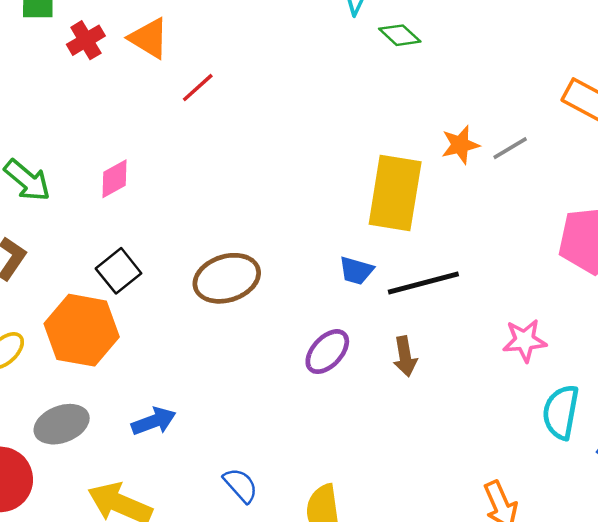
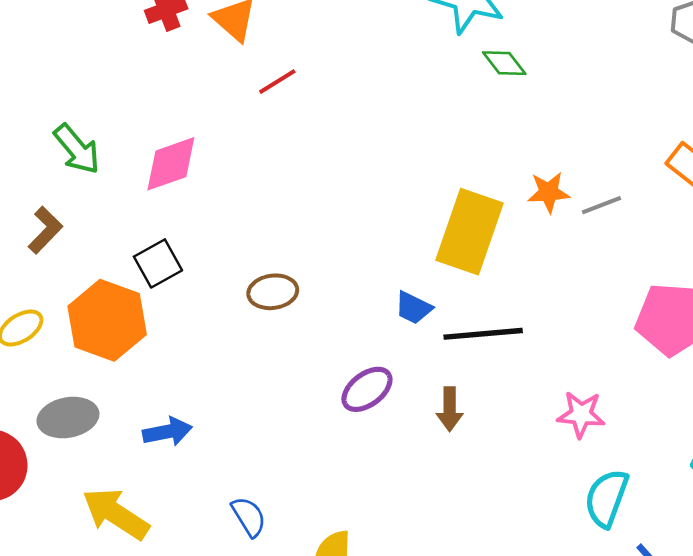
pink diamond: (114, 179) -> (171, 164), size x1.4
brown ellipse: (227, 278) -> (273, 292), size x0.7

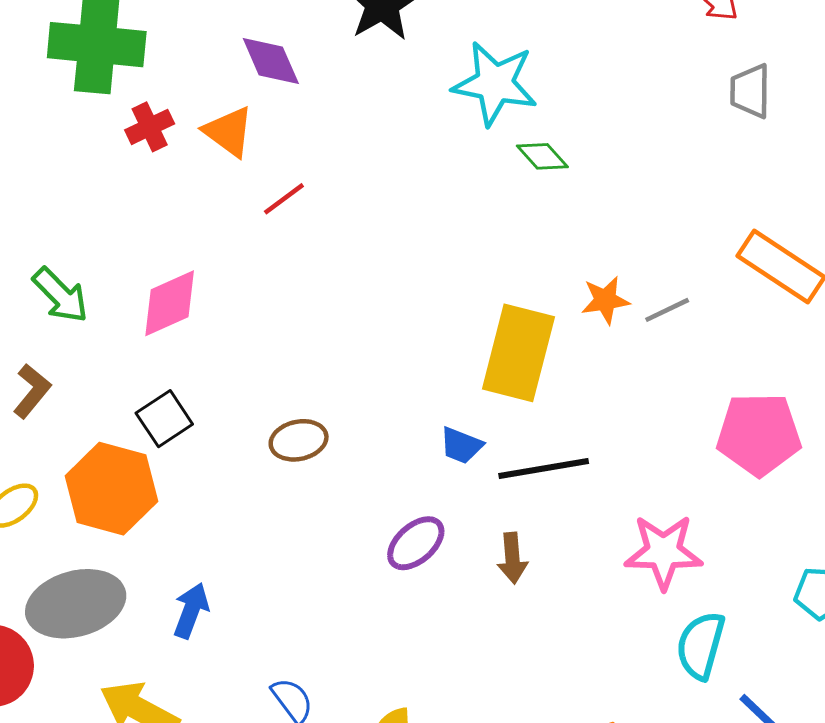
pink star: (581, 414) -> (663, 552), size x1.4
gray ellipse: (68, 418) -> (76, 604), size x1.4
blue arrow: (167, 432) -> (191, 611), turned -54

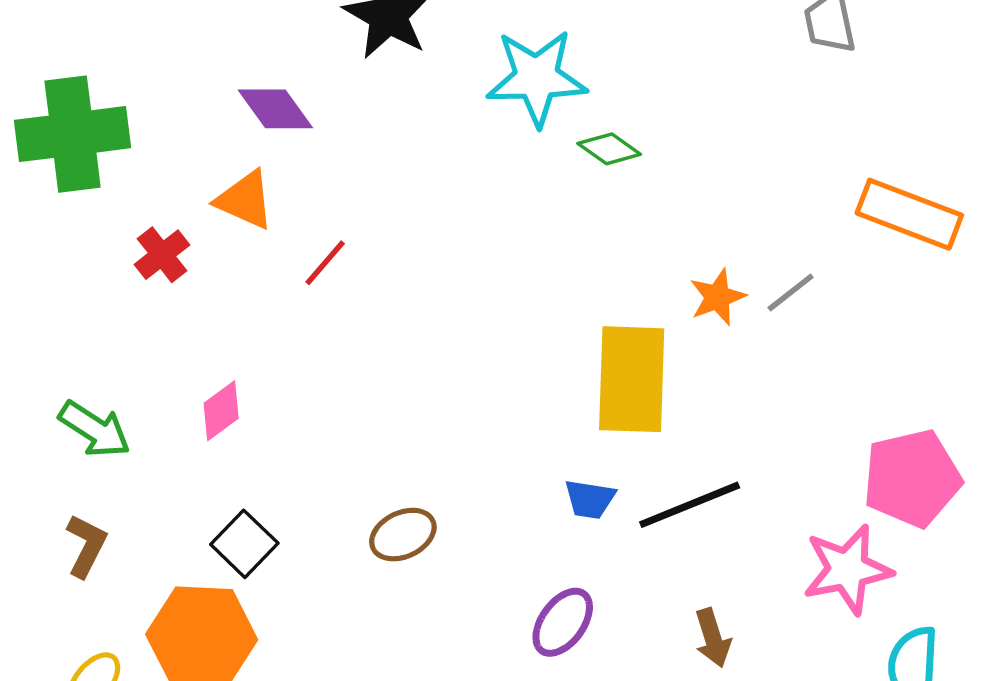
red cross: (150, 127) -> (162, 255), moved
pink diamond: (170, 303) -> (221, 411), size x0.7
pink pentagon: (759, 434) -> (912, 478), moved
brown arrow: (512, 558) -> (713, 638), moved

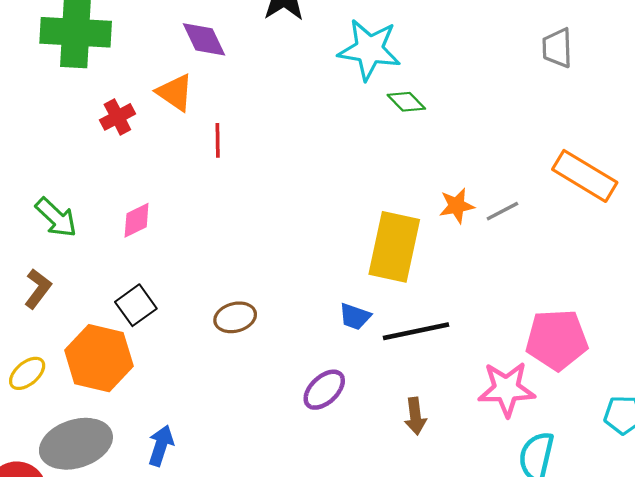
red line: (325, 263) -> (218, 140), turned -52

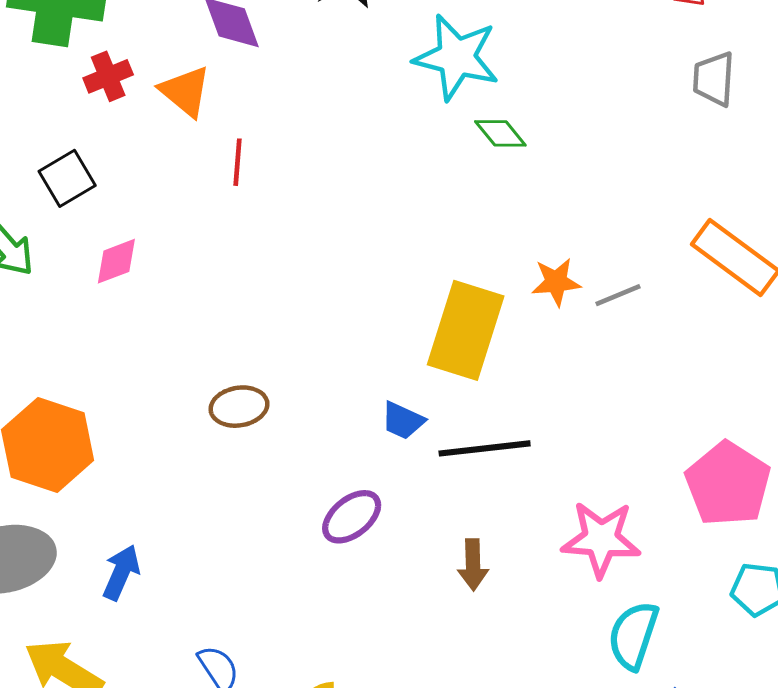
red cross: (117, 117) -> (108, 76), moved
black square: (136, 305) -> (67, 178), moved
pink pentagon: (557, 340) -> (728, 484), moved, turned 30

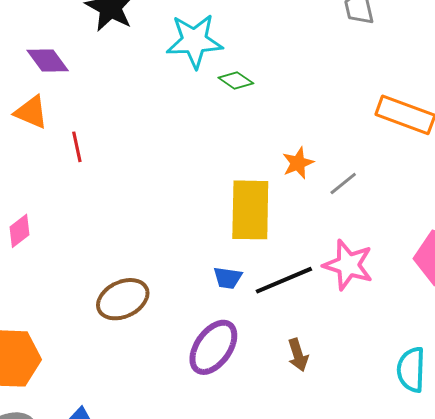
gray line: (618, 295) -> (343, 184), moved
brown ellipse: (239, 407) -> (123, 299), size x1.4
purple ellipse: (352, 517) -> (213, 347), size x1.4
pink star: (601, 539) -> (348, 265), moved, turned 30

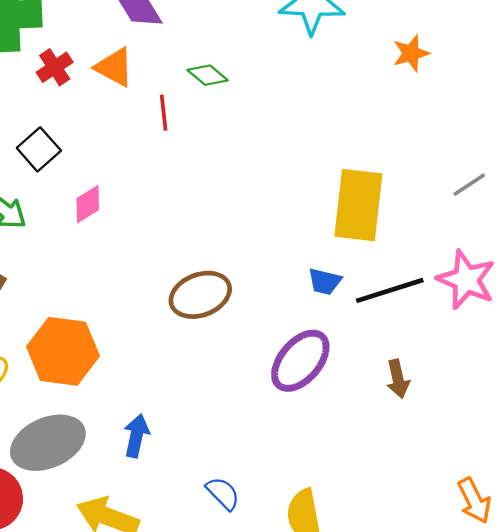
green diamond: (236, 80) -> (208, 75), moved
orange star: (298, 163) -> (411, 53), moved

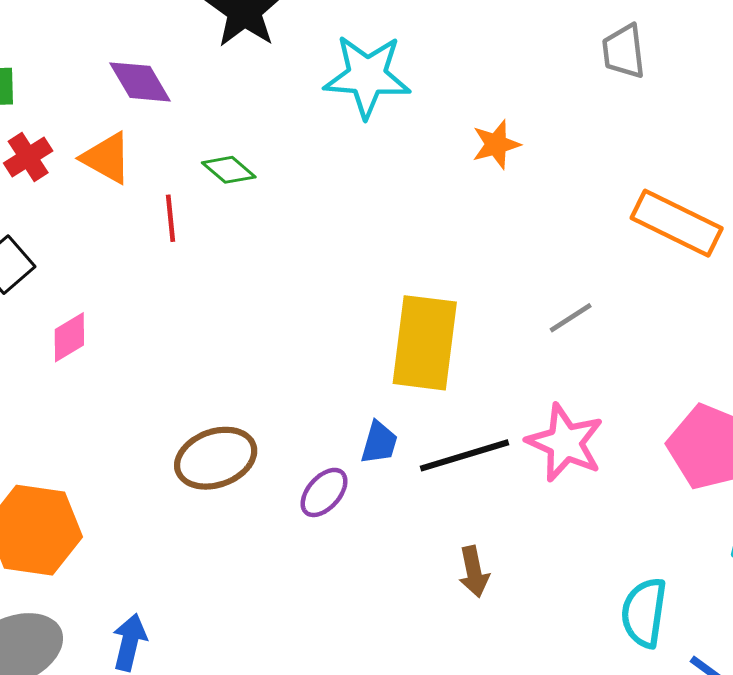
blue trapezoid: (325, 282) -> (379, 443), turned -88
purple ellipse: (300, 361) -> (324, 492), moved, size x0.6

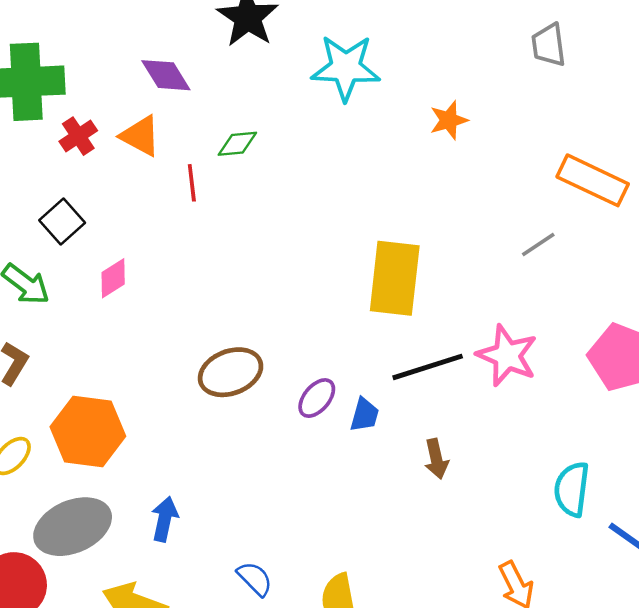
green diamond: (229, 170) -> (237, 144), turned -45
gray line: (571, 318) -> (538, 245), moved
blue trapezoid: (379, 443) -> (364, 415), moved

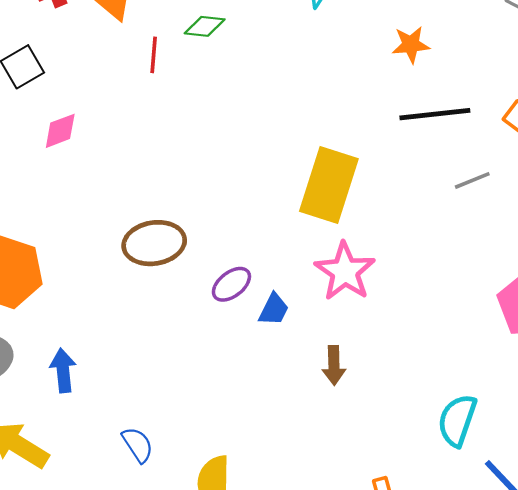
pink star: (507, 356) -> (345, 271), moved
black line: (428, 367) -> (435, 114), moved
blue arrow: (165, 519) -> (63, 370), turned -30

